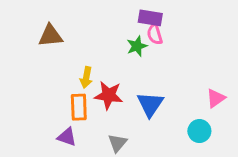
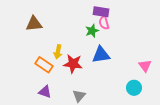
pink triangle: (216, 98) -> (145, 66), turned -32
blue triangle: (150, 104) -> (101, 55), moved, turned 48
orange rectangle: (79, 107) -> (44, 65), moved, turned -54

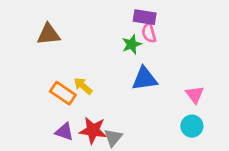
yellow arrow: (58, 52) -> (83, 86), moved, turned 120
red star: (73, 64) -> (93, 130), moved
pink triangle: (145, 66) -> (195, 95), moved

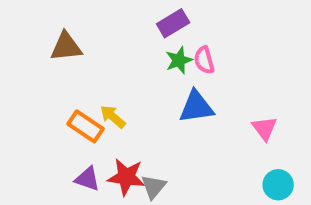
purple rectangle: (145, 17) -> (173, 23), moved, turned -40
pink semicircle: (149, 33) -> (204, 60), moved
cyan circle: (192, 126) -> (278, 185), moved

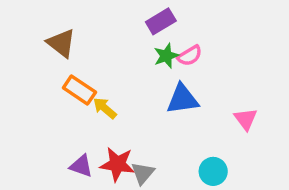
brown triangle: (66, 47) -> (61, 43), turned 44
pink semicircle: (204, 60) -> (190, 56), turned -105
orange rectangle: (85, 126) -> (79, 90), moved
cyan circle: (278, 185) -> (213, 171), moved

